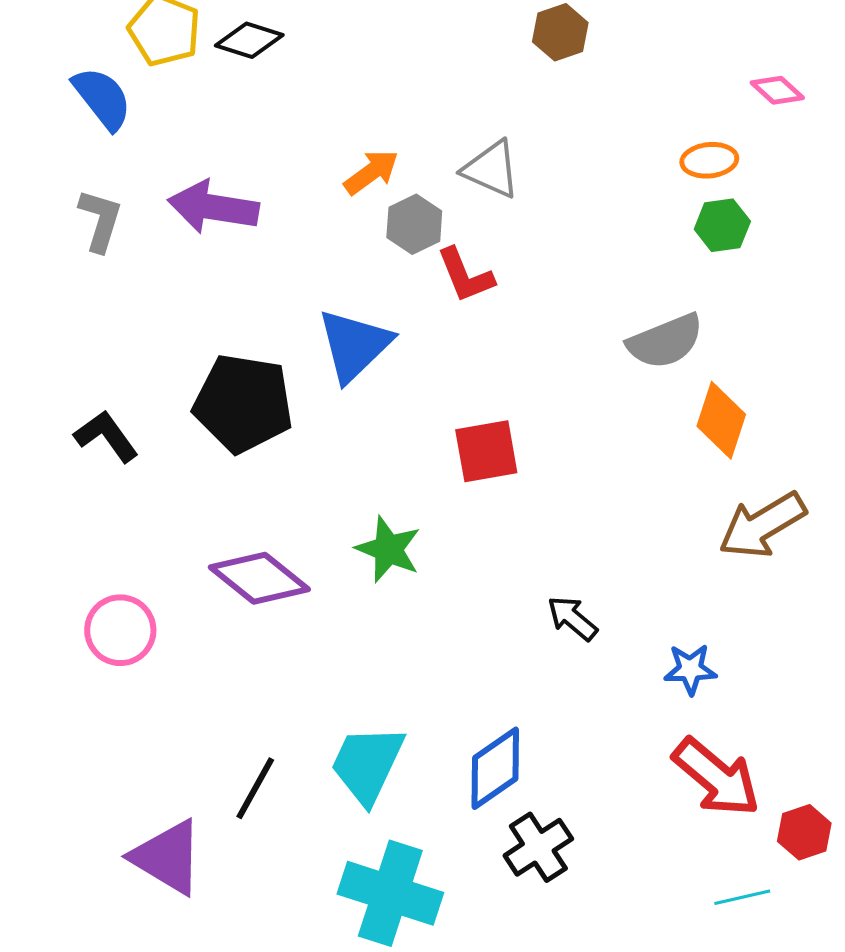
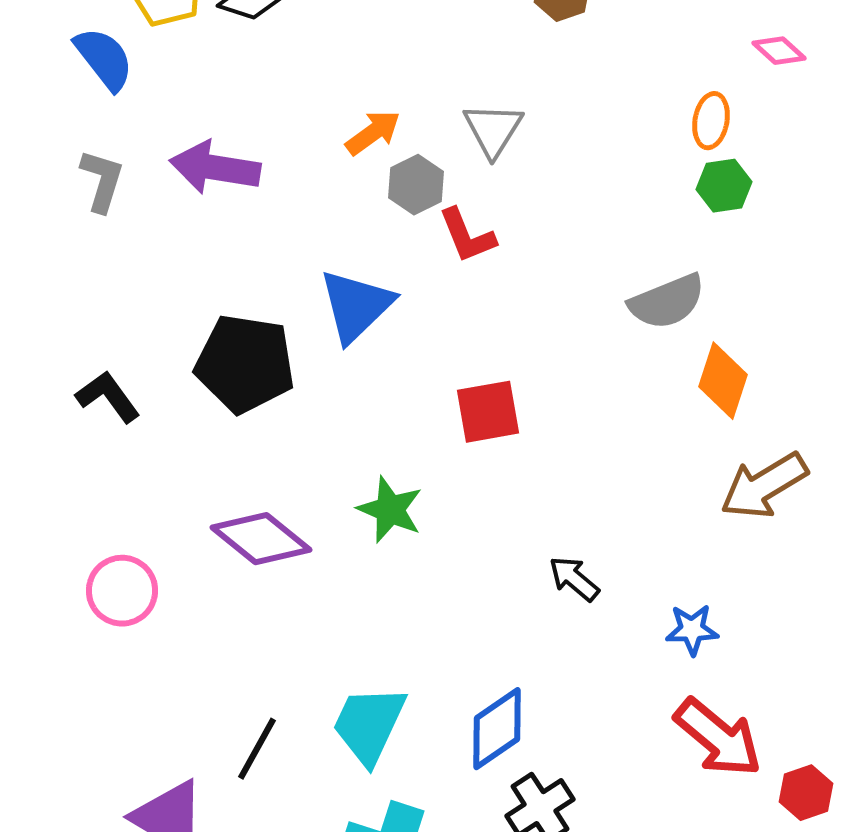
orange ellipse: (709, 160) -> (711, 121), turned -74
gray triangle: (491, 169) -> (493, 130), turned 38

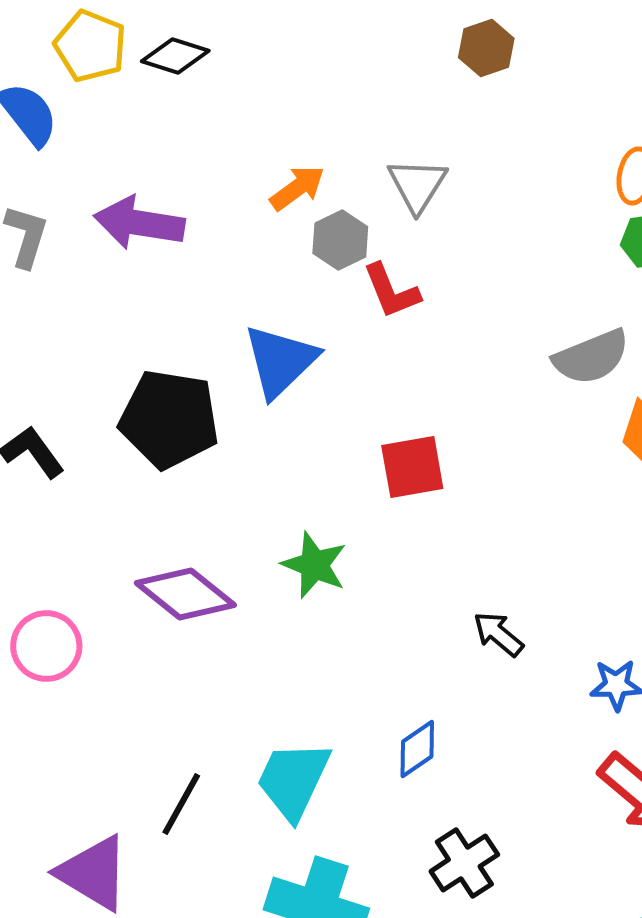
blue diamond: (497, 729) -> (417, 749), moved, size x0.7

